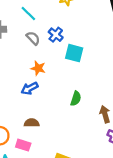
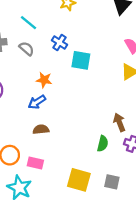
gray semicircle: (33, 38) -> (27, 49), moved
green semicircle: (76, 99) -> (103, 144), moved
brown semicircle: (32, 123) -> (41, 129), moved

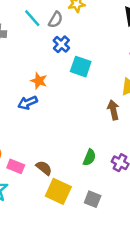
gray semicircle: (27, 49) -> (56, 20), moved, turned 70
brown arrow: (119, 122) -> (113, 110), moved
brown semicircle: (41, 129) -> (44, 168), moved, turned 35

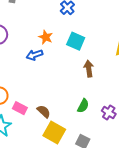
cyan square: (81, 67) -> (76, 41), moved
brown arrow: (113, 110) -> (89, 69), moved

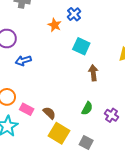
orange star: (46, 37) -> (55, 25), moved
blue arrow: (34, 55) -> (23, 61), moved

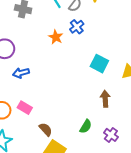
cyan square: (81, 46) -> (99, 64), moved
brown arrow: (93, 73) -> (105, 99), moved
pink rectangle: (27, 109) -> (25, 108), moved

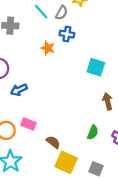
blue cross: (77, 27) -> (67, 34), turned -32

